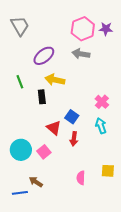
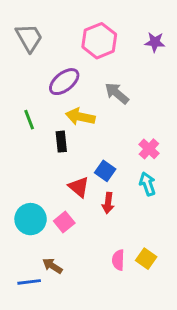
pink hexagon: (83, 29) -> (99, 41), moved
gray arrow: (81, 54) -> (117, 93), moved, turned 30
yellow square: (108, 171) -> (146, 259), moved, turned 32

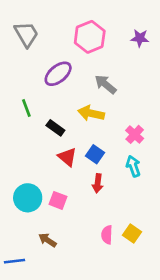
yellow arrow: (80, 117) -> (91, 113), moved
black rectangle: (61, 142) -> (55, 128), turned -48
red triangle: (79, 187) -> (67, 157), moved
pink square: (64, 222) -> (58, 200), turned -30
blue line: (29, 282) -> (14, 261), moved

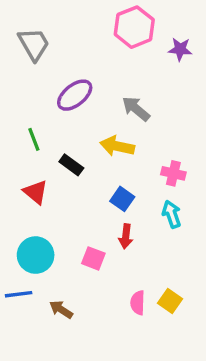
pink hexagon: (90, 37) -> (134, 27), moved
pink cross: (135, 134) -> (173, 173), turned -30
red triangle: (67, 157) -> (36, 192), moved
pink square: (58, 200) -> (93, 258), moved
blue line: (14, 261) -> (19, 294), moved

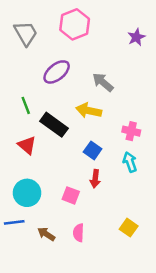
pink hexagon: (134, 27) -> (75, 24), moved
purple star: (180, 49) -> (136, 37), turned -30
black rectangle: (71, 165) -> (54, 125), size x1.5
pink semicircle: (138, 303) -> (78, 233), moved

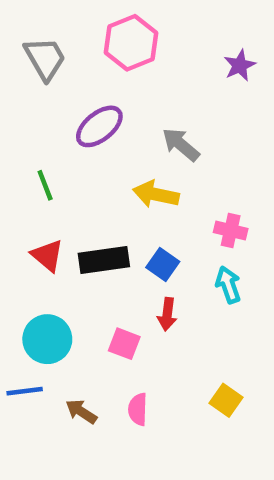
black rectangle: (54, 125) -> (104, 260), moved, turned -44

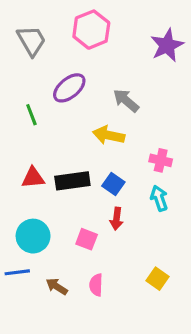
purple star: (240, 65) -> (167, 45), size x1.5
green line: (45, 185) -> (31, 115), moved
red triangle: (47, 255) -> (33, 178), turned -45

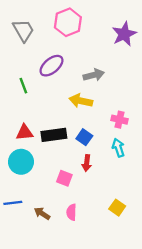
gray arrow: (126, 101) -> (94, 75), turned 126
cyan circle: (33, 236) -> (21, 162), moved

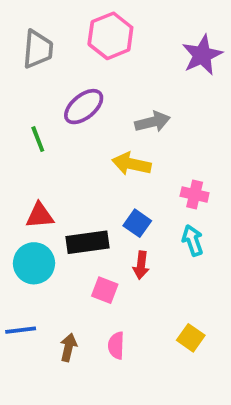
gray trapezoid: (23, 30) -> (38, 49), turned 35
black rectangle: (54, 135) -> (88, 242), moved
brown arrow: (42, 213) -> (68, 347), turned 70

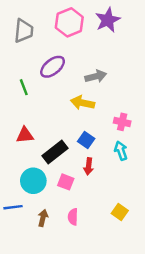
purple star: (202, 55) -> (108, 20), moved
black rectangle: (88, 242) -> (55, 152), turned -30
cyan circle: (34, 263) -> (33, 181), moved

